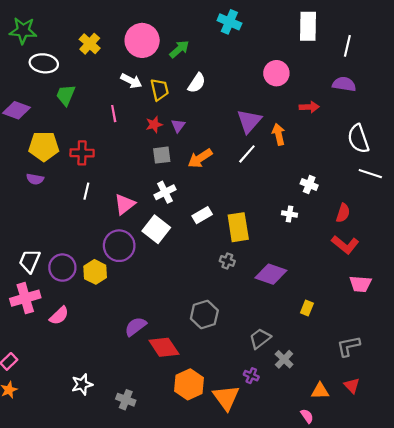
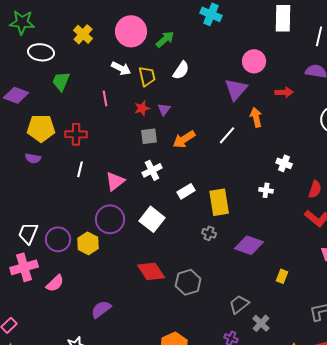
purple triangle: (249, 121) -> (236, 89), moved
white square: (156, 229) -> (152, 219), moved
purple semicircle: (136, 327) -> (101, 309), moved
red diamond: (164, 347) -> (151, 271), moved

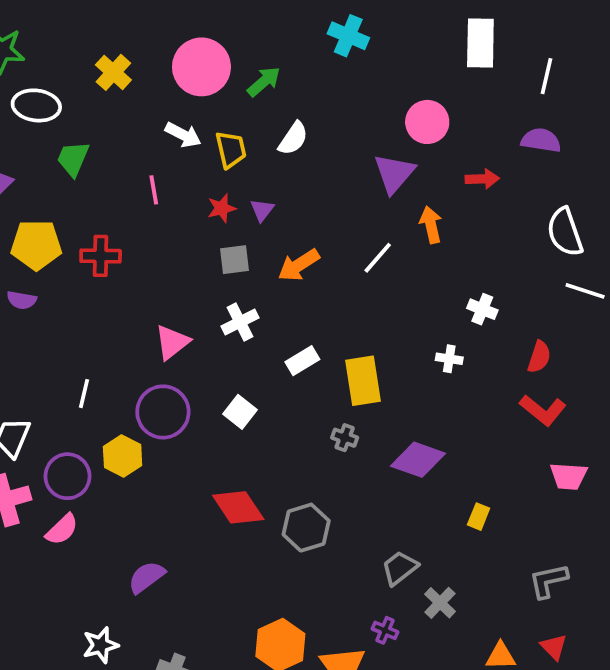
white line: (80, 169) -> (84, 394), moved
white square: (152, 219) -> (240, 412), size x0.7
purple circle: (58, 239) -> (67, 476), moved

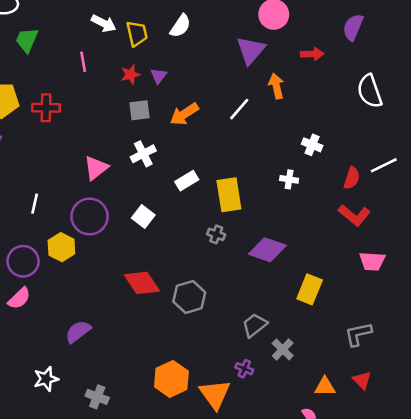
purple semicircle: (541, 140) -> (353, 27), turned -76
white line: (585, 291) -> (384, 165), moved, turned -44
yellow rectangle: (479, 517) -> (310, 289), size x1.6

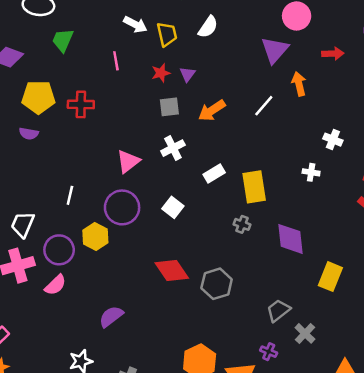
purple diamond: (267, 250) -> (290, 239), turned 64

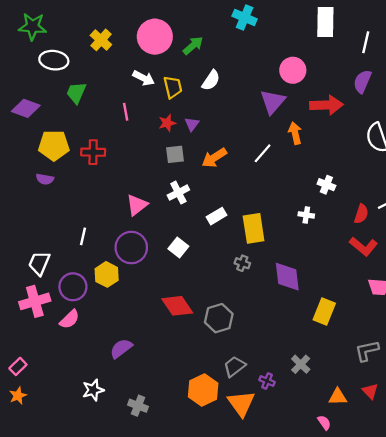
red arrow: (333, 54) -> (326, 105), size x1.6
gray trapezoid: (278, 310) -> (234, 366), moved

